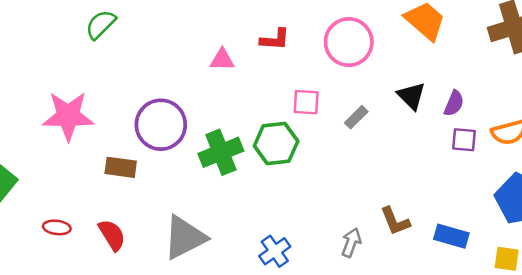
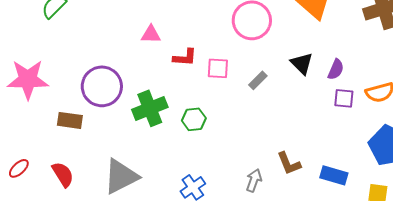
red L-shape: (275, 40) -> (185, 57), moved
green hexagon: (276, 143) -> (194, 119), moved, size x0.7
red ellipse: (57, 227) -> (19, 168), turned -50

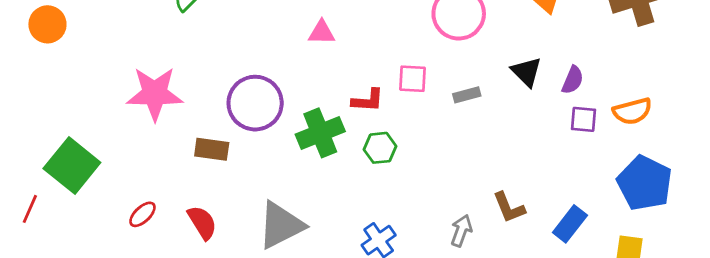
red L-shape: (185, 57) -> (368, 100), moved
gray rectangle: (258, 80) -> (467, 95), turned 30
blue rectangle: (334, 175) -> (570, 224), turned -68

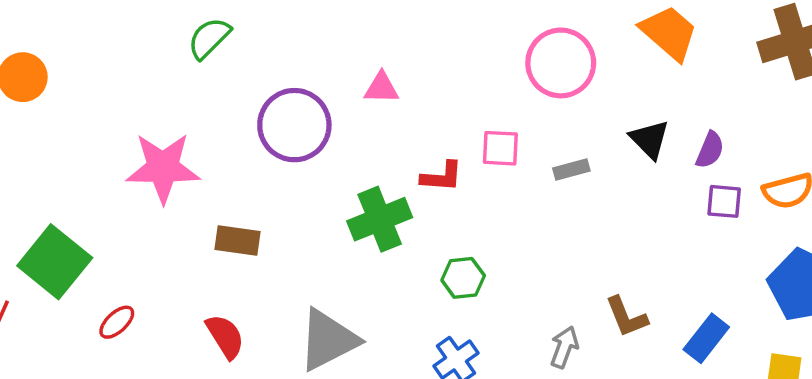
purple circle: (255, 103) -> (294, 125), moved
green hexagon: (380, 148) -> (463, 278), moved
red ellipse: (142, 214) -> (117, 322), moved

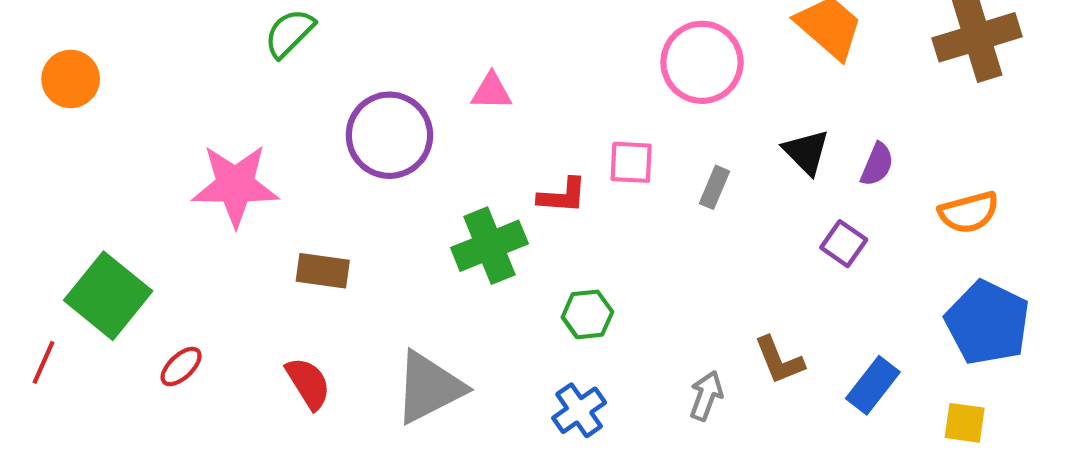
gray rectangle: (571, 169) -> (714, 187), turned -52
purple square: (724, 201) -> (844, 244), moved, turned 30

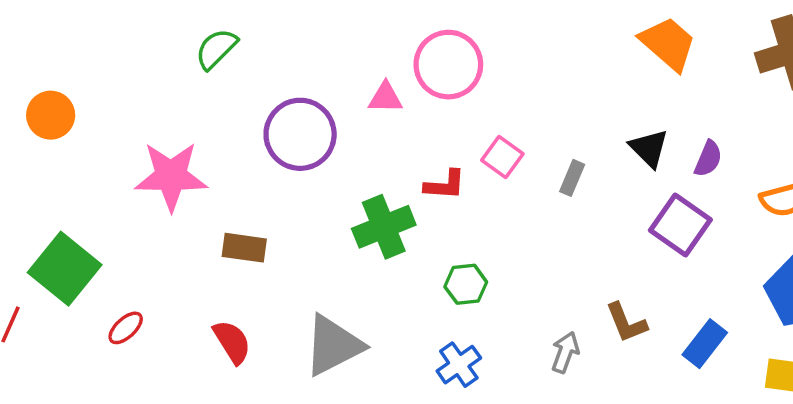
pink circle: (702, 62) -> (448, 65), moved
orange circle: (71, 79) -> (51, 115), moved
pink square: (631, 162) -> (502, 157), turned 33
purple square: (844, 244) -> (680, 225), size x1.6

